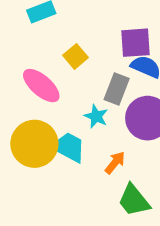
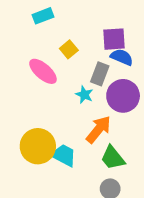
yellow circle: (34, 144) -> (38, 146), moved
cyan trapezoid: (69, 147) -> (64, 155), moved
orange arrow: (115, 163) -> (99, 129), size x1.6

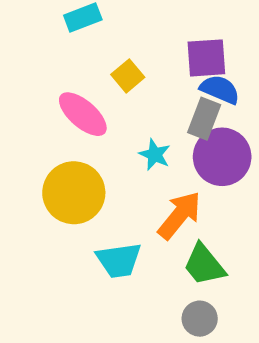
gray rectangle: (100, 74) -> (204, 119), moved
yellow circle: (38, 146) -> (74, 193), moved
cyan trapezoid: (64, 155) -> (119, 260), turned 144

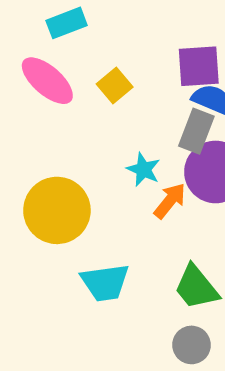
pink ellipse: (83, 114) -> (47, 81), moved
orange arrow: (179, 215) -> (170, 201), moved, size x0.7

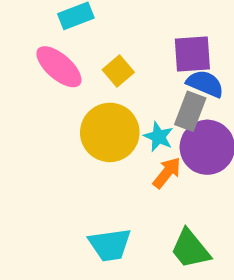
cyan star: (143, 170) -> (158, 137), moved
yellow circle: (57, 210) -> (110, 132), moved

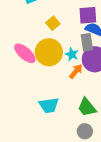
pink ellipse: (59, 67) -> (25, 53), moved
gray rectangle: (190, 111) -> (87, 42), turned -30

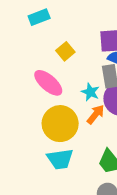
yellow circle: (49, 52) -> (60, 124), moved
pink ellipse: (25, 53) -> (48, 83), moved

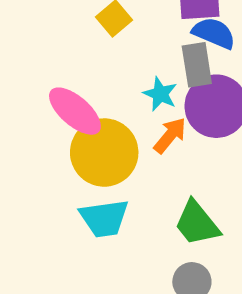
pink ellipse: (48, 83) -> (75, 111), moved

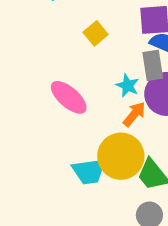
yellow circle: (104, 153) -> (121, 156), moved

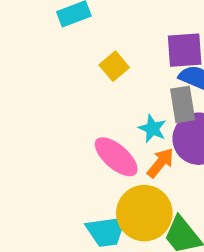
pink ellipse: (69, 97) -> (116, 157), moved

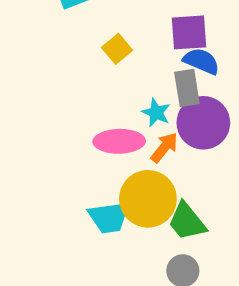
pink ellipse: (116, 157) -> (119, 141), turned -42

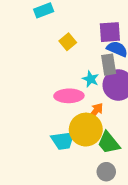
orange arrow: (164, 147) -> (95, 111), moved

